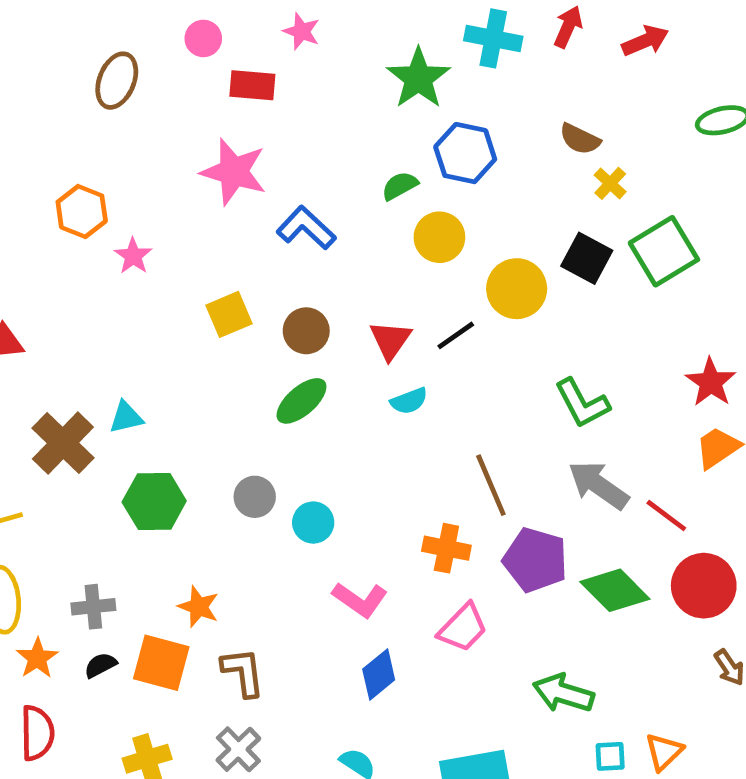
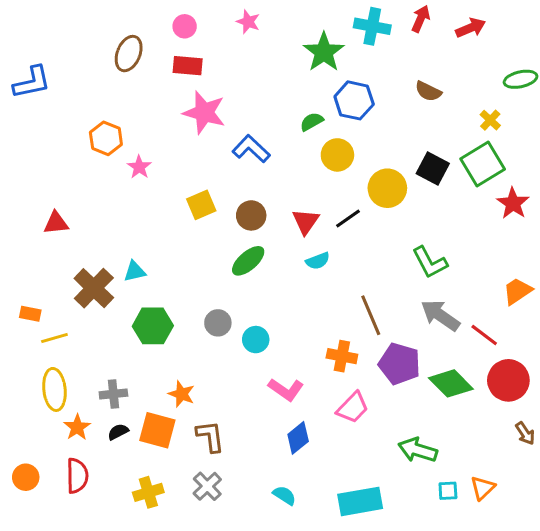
red rectangle: (252, 85) -> (188, 66), moved
yellow cross: (610, 183) -> (490, 120), moved
red star: (711, 382) -> (513, 203), moved

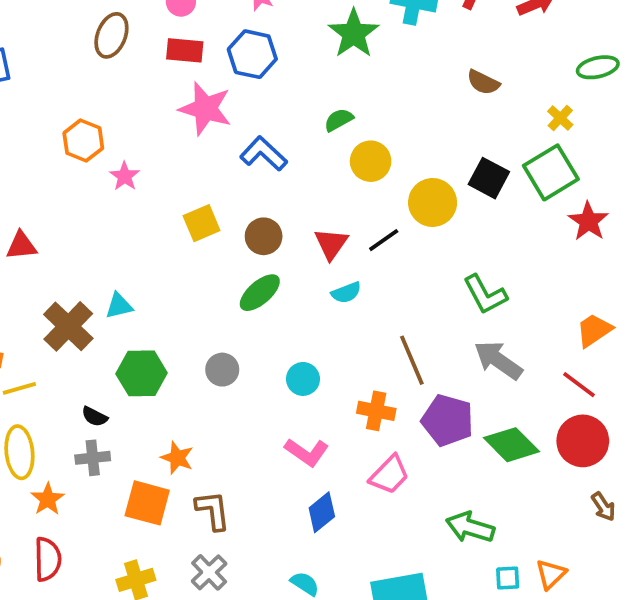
blue hexagon: (354, 100) -> (252, 54), moved
red line: (484, 335) -> (579, 385), moved
cyan circle: (256, 340) -> (303, 379), moved
black semicircle: (118, 432) -> (95, 417), moved, turned -125

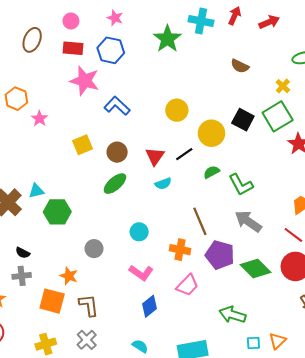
green semicircle: (339, 120) -> (211, 172), moved
gray circle: (222, 370) -> (94, 249), moved
green hexagon: (142, 373) -> (57, 212), moved

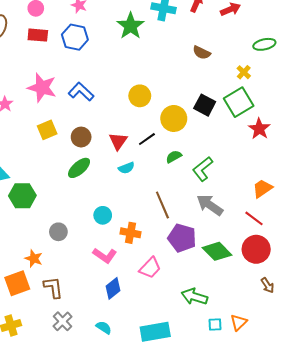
pink star: (85, 81) -> (42, 88), moved
green L-shape: (241, 185) -> (203, 169), turned 80
orange cross: (180, 250) -> (131, 233), moved
orange square: (52, 301) -> (17, 283), turned -35
gray cross: (87, 340) -> (63, 321), moved

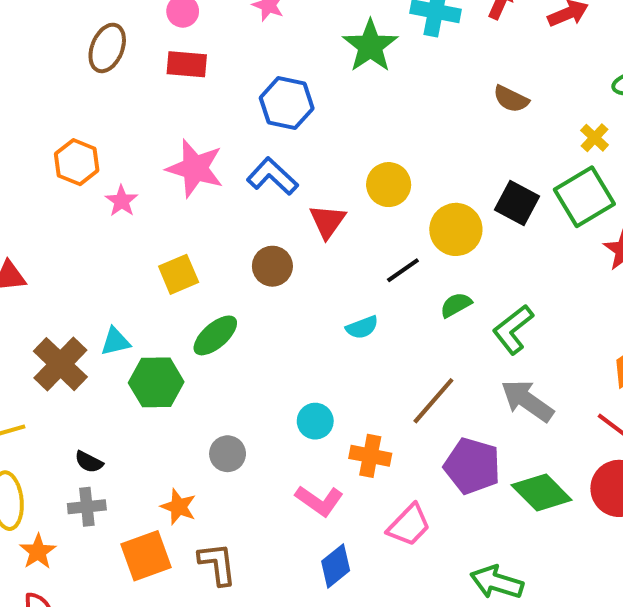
blue hexagon: (75, 37) -> (287, 103), moved
yellow square: (47, 130) -> (179, 274), moved
red triangle: (118, 141) -> (327, 221), moved
green ellipse: (79, 168) -> (215, 335), moved
brown line: (162, 205) -> (433, 401), turned 64

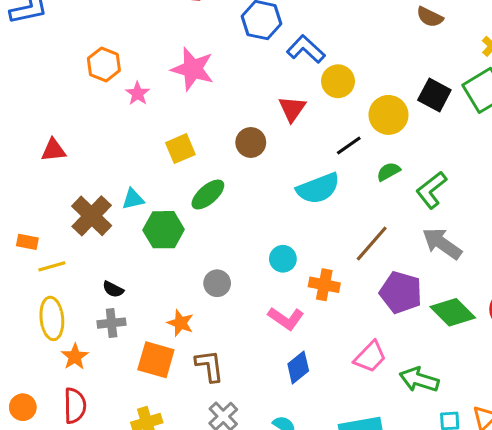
blue L-shape: (272, 176) -> (306, 49), moved
cyan semicircle: (362, 327) -> (318, 188), size x1.8
pink trapezoid: (409, 525) -> (370, 357), moved
orange square: (146, 556) -> (156, 360), turned 36

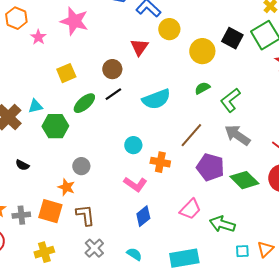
black line: (349, 146) -> (113, 94), moved
gray circle: (217, 283) -> (81, 166), moved
gray cross: (112, 323) -> (21, 215), moved

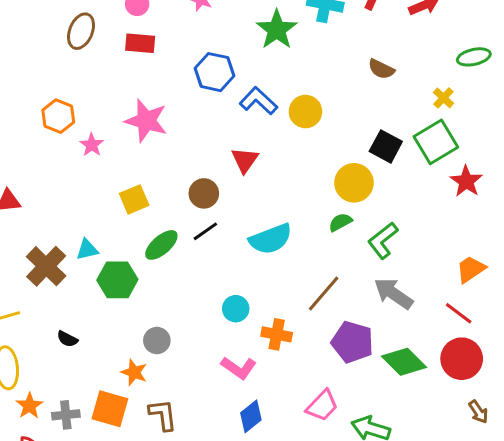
yellow circle: (169, 29) -> (305, 112), moved
yellow circle: (202, 51) -> (354, 183), moved

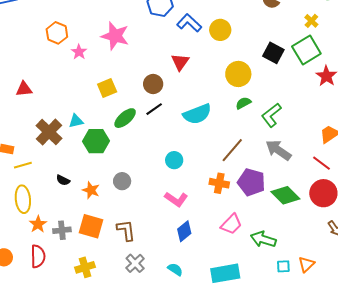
yellow circle: (354, 183) -> (238, 74), moved
orange cross: (277, 334) -> (219, 183), moved
orange star: (134, 372) -> (91, 190), moved

